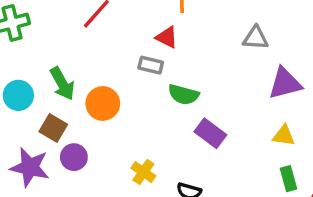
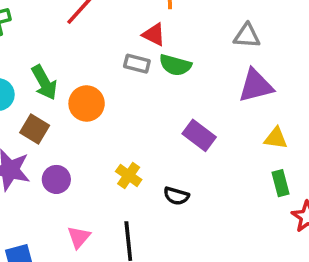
purple triangle: (285, 83) -> (256, 86), moved
green semicircle: (184, 95) -> (175, 65), moved
purple circle: (74, 157) -> (56, 179), moved

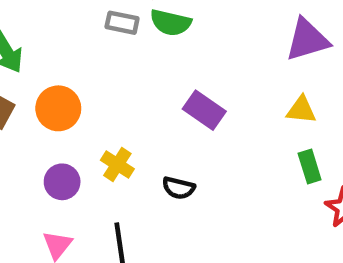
purple triangle: (256, 86) -> (307, 40), moved
orange circle: (87, 103) -> (58, 108), moved
purple circle: (56, 179) -> (62, 182), moved

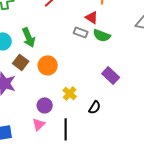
purple circle: (62, 182) -> (45, 105), moved
black semicircle: (179, 188) -> (95, 107), turned -80

